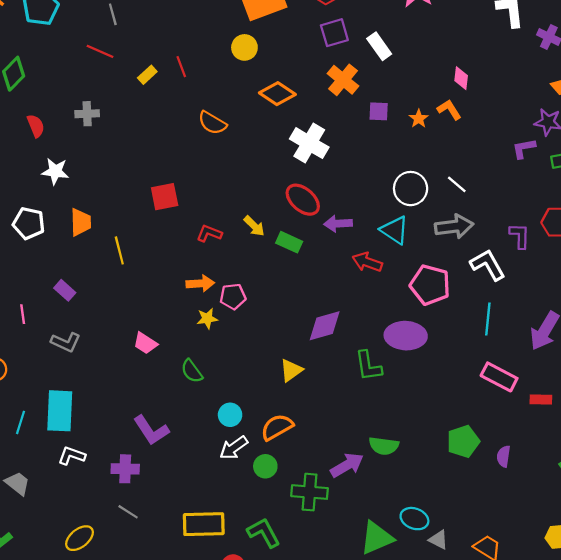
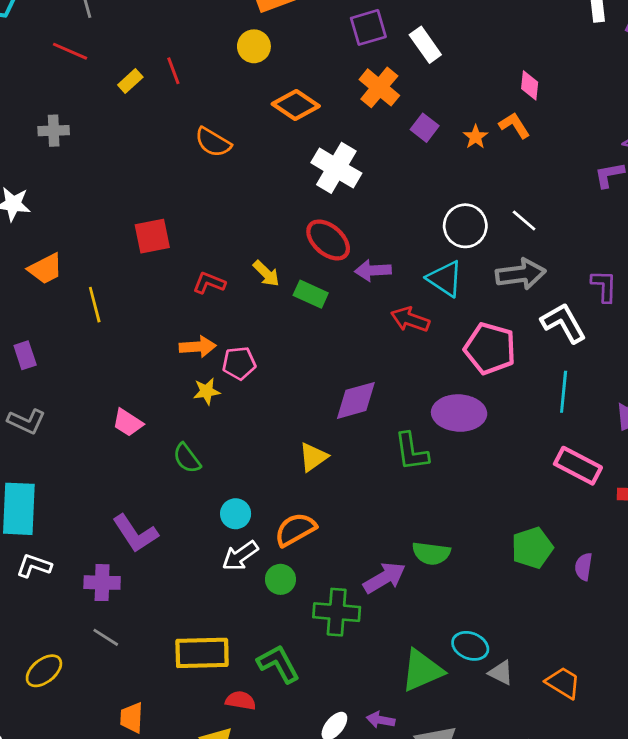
purple square: (379, 111) -> (425, 128), turned 35
orange trapezoid: (81, 222) -> (45, 269), turned 64
purple rectangle: (65, 290) -> (25, 355), turned 30

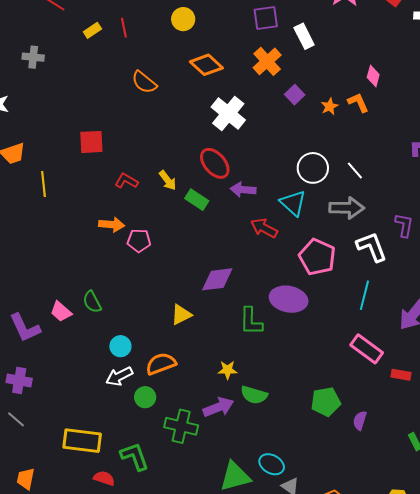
yellow star: (207, 391) -> (228, 370), moved
pink trapezoid: (128, 423) -> (61, 312), moved
purple L-shape: (135, 533) -> (25, 328), moved

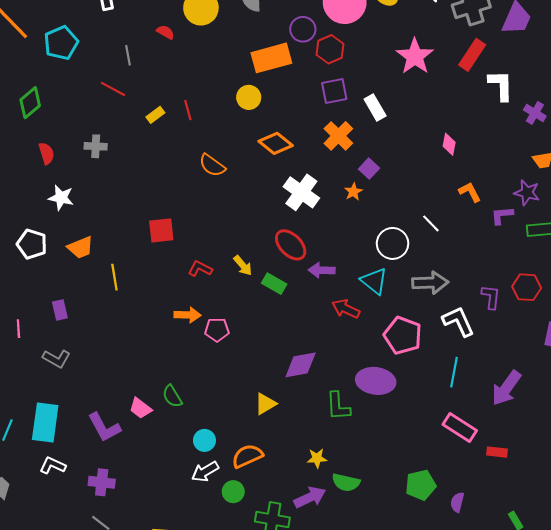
orange L-shape: (358, 102) -> (470, 192), moved
orange star: (330, 106) -> (353, 192), moved
white line: (355, 171) -> (431, 223), moved

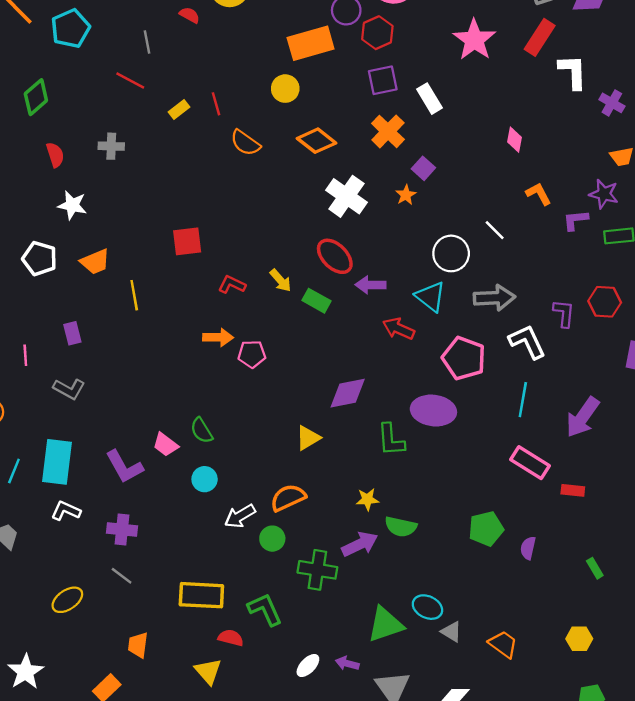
orange semicircle: (212, 165) -> (245, 143), moved
cyan circle: (204, 440) -> (205, 479), moved

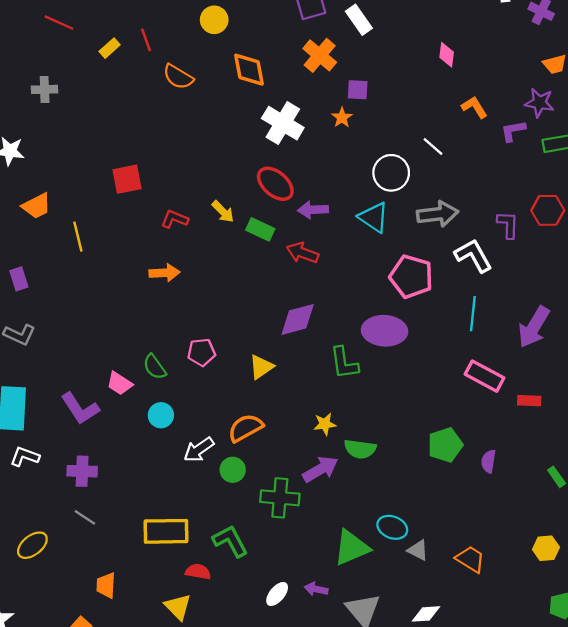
orange diamond: (317, 141) -> (249, 70), turned 45
purple square: (423, 168) -> (358, 90), turned -35
red arrow: (399, 329) -> (303, 253), moved
pink pentagon: (252, 354) -> (201, 352), moved

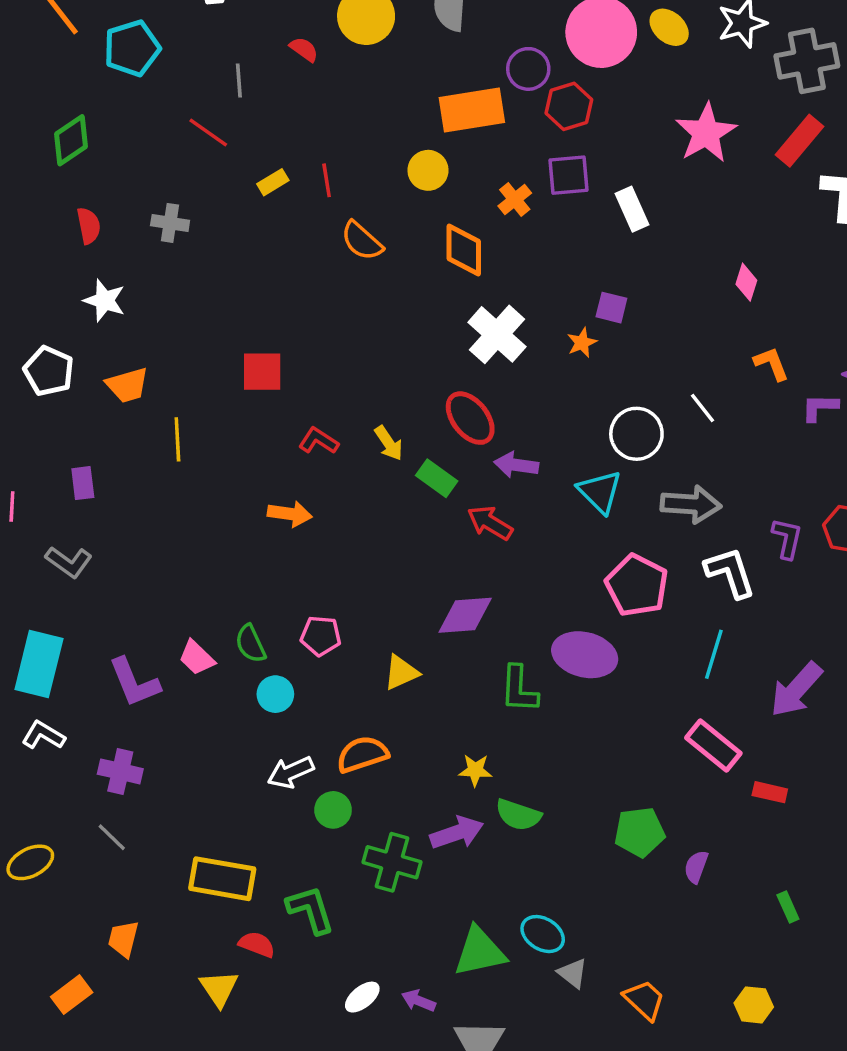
orange cross: (320, 55) -> (515, 199), moved, size x0.7
cyan circle: (161, 415) -> (275, 694), moved

